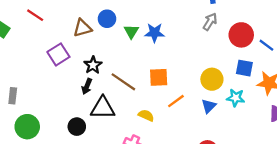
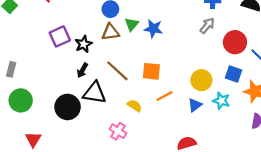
brown triangle: (82, 28) -> (110, 32), moved
black star: (93, 65) -> (84, 44), moved
black circle: (77, 127) -> (68, 107), size x1.5

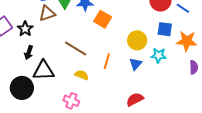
brown line: (117, 71) -> (76, 49), moved
orange square: (151, 71) -> (103, 19), moved, turned 36
orange line: (165, 96) -> (107, 61), turned -35

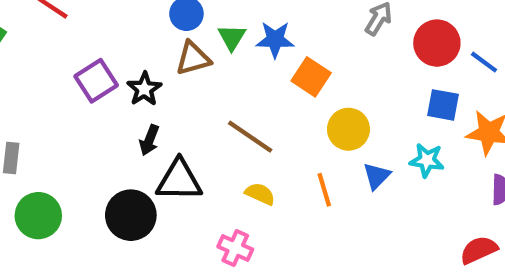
yellow circle: (137, 40) -> (348, 129), moved
orange line: (107, 61) -> (324, 190), moved, turned -35
red semicircle: (135, 99) -> (479, 250), moved

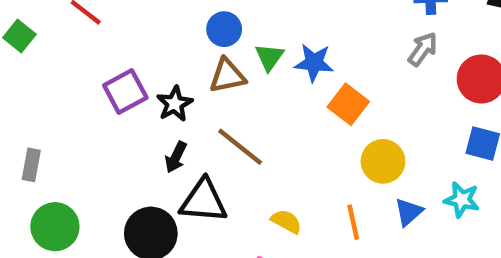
brown line: (250, 137) -> (240, 147), moved

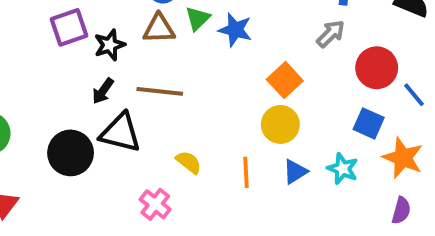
orange square: (348, 104) -> (285, 80), moved
brown line: (240, 147) -> (160, 91), turned -42

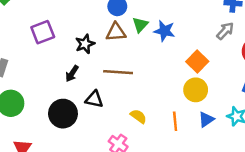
purple square: (69, 27) -> (43, 32), moved
black arrow: (103, 91) -> (72, 74), moved
black triangle: (120, 133) -> (94, 99), size x0.7

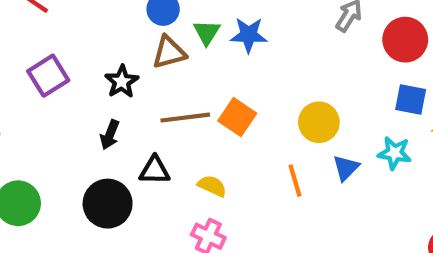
orange square: (197, 61) -> (237, 117), moved
yellow semicircle: (138, 116) -> (212, 186), moved

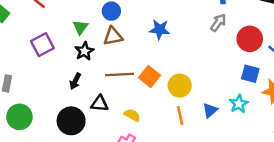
green triangle: (207, 32) -> (80, 27), moved
yellow circle: (319, 122) -> (180, 86), moved
cyan star: (395, 153) -> (239, 104), turned 30

